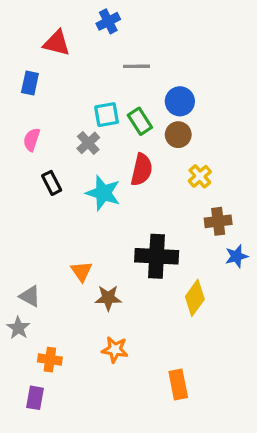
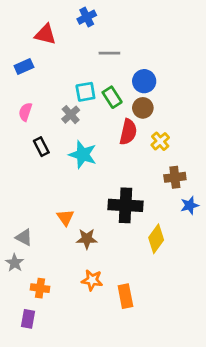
blue rectangle: (30, 83) -> (24, 66), turned 54
red semicircle: (142, 170) -> (128, 132), moved
orange rectangle: (178, 385) -> (125, 296), moved

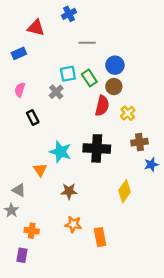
cyan star: (83, 155) -> (60, 152), moved
black cross: (125, 205) -> (97, 148), moved
orange triangle: (65, 217) -> (40, 170), moved

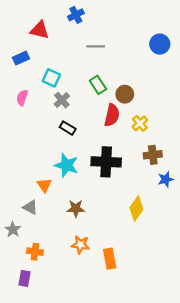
blue circle: (115, 65) -> (160, 44), moved
cyan square: (68, 74) -> (51, 78), moved, turned 35
black rectangle: (33, 117) -> (68, 128), moved, turned -32
gray triangle: (19, 190) -> (30, 207), moved

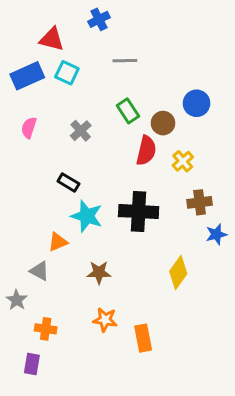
blue circle: (160, 44) -> (197, 103), moved
blue rectangle: (21, 58) -> (27, 76), size x1.5
cyan square: (51, 78) -> (67, 73), moved
black rectangle: (68, 128) -> (68, 183), moved
orange triangle: (44, 185) -> (58, 242), turned 42

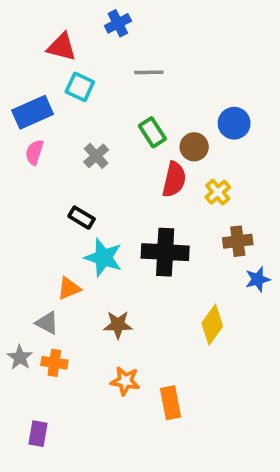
blue rectangle: (27, 76) -> (33, 112), moved
orange cross: (46, 329) -> (54, 363), moved

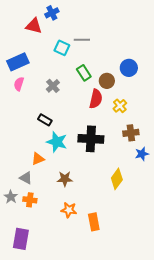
blue cross: (118, 23) -> (52, 13), moved
cyan square: (80, 87) -> (62, 48), moved
purple rectangle: (38, 434) -> (21, 239), size x1.5

